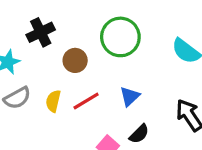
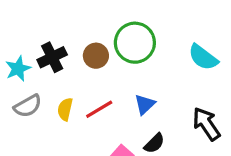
black cross: (41, 32) -> (52, 57), moved
brown circle: (75, 60) -> (96, 56), moved

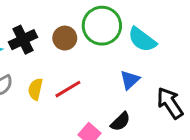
cyan semicircle: (203, 57) -> (142, 40), moved
blue triangle: (145, 104) -> (130, 80), moved

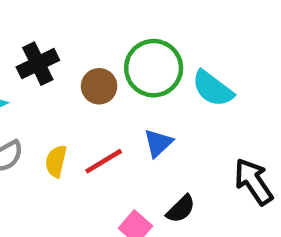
black cross: (23, 40) -> (38, 64), moved
blue triangle: (130, 80) -> (158, 143), moved

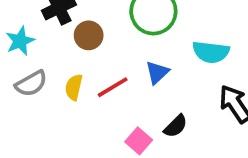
brown circle: (99, 86) -> (89, 35), moved
cyan semicircle: (213, 89) -> (211, 52), moved, turned -30

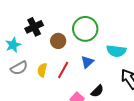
brown circle: (89, 35) -> (58, 41), moved
red line: (113, 87) -> (63, 70), turned -30

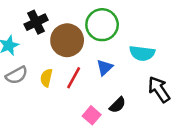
brown circle: (58, 41) -> (67, 40), size x1.6

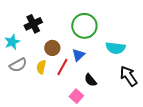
brown circle: (67, 40) -> (52, 48), moved, size x0.6
blue triangle: (105, 67) -> (78, 55), moved
black semicircle: (118, 105) -> (90, 80), moved, turned 96

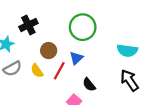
cyan semicircle: (116, 48) -> (127, 51), moved
yellow semicircle: (41, 67) -> (37, 71), turned -48

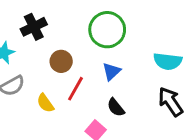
blue triangle: (76, 58) -> (111, 71), moved
yellow semicircle: (37, 71) -> (45, 103), moved

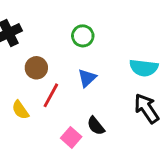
green circle: (107, 30) -> (83, 36), size x0.6
black semicircle: (116, 107) -> (96, 126), moved

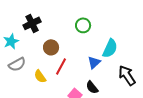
cyan semicircle: (144, 68) -> (110, 48), moved, turned -72
blue triangle: (87, 78) -> (94, 62), moved

